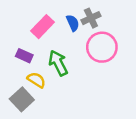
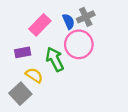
pink circle: (102, 47) -> (79, 44), moved
purple rectangle: (24, 56) -> (23, 52), turned -35

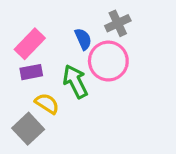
blue semicircle: (69, 21) -> (83, 39), moved
pink rectangle: (40, 25) -> (30, 44), moved

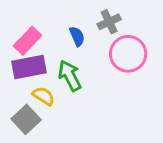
pink circle: (108, 61) -> (128, 54), moved
purple rectangle: (31, 72) -> (29, 67), size x1.6

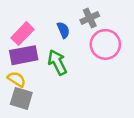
yellow semicircle: (44, 96) -> (17, 79), moved
gray square: (26, 119) -> (21, 98), turned -30

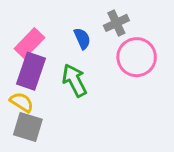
purple rectangle: (24, 55) -> (31, 71), turned -60

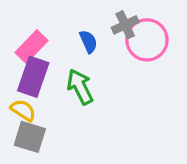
pink circle: (137, 57) -> (147, 40), moved

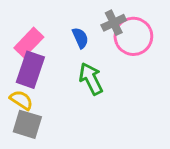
green arrow: (80, 87) -> (91, 79), moved

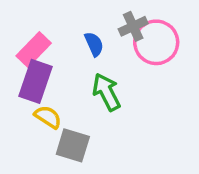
yellow semicircle: (21, 100) -> (48, 117), moved
gray square: (27, 124) -> (73, 145), moved

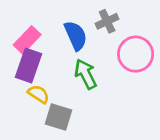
pink circle: (156, 42) -> (136, 54), moved
blue semicircle: (94, 44) -> (76, 36), size x1.5

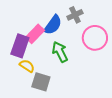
blue semicircle: (76, 36) -> (53, 25), turned 60
pink rectangle: (27, 40) -> (35, 34), moved

